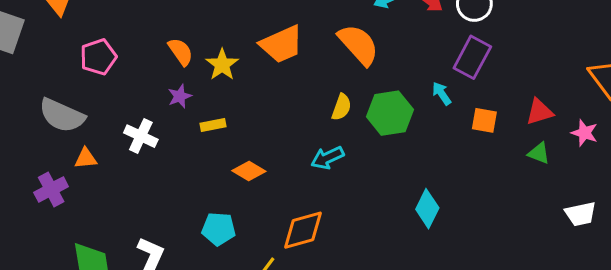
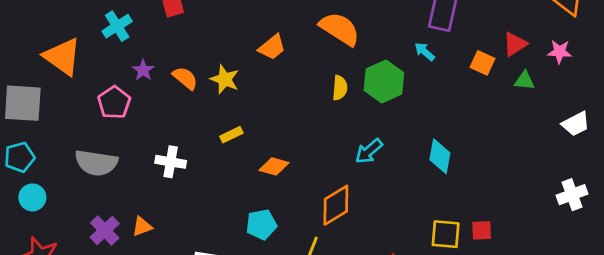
orange trapezoid: (282, 44) -> (272, 47), size x0.7
purple star: (180, 96) -> (143, 70), moved
orange square: (484, 120) -> (482, 63), moved, turned 30
orange triangle: (86, 158) -> (142, 226), moved
cyan arrow: (327, 158) -> (369, 151), moved

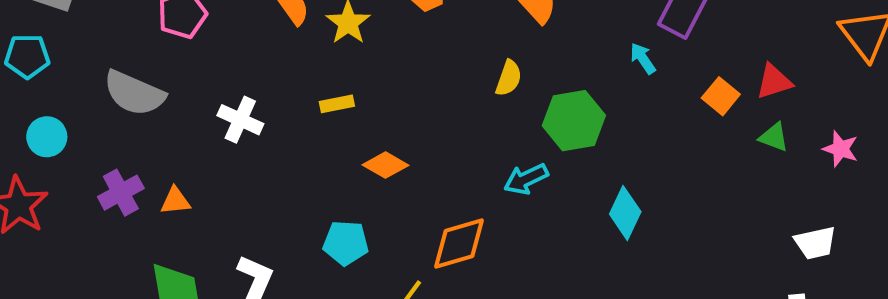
pink star: (560, 52) -> (840, 149), moved
green hexagon: (384, 81) -> (574, 121), moved
white trapezoid: (576, 124) -> (815, 243), moved
cyan circle: (32, 197) -> (47, 137), moved

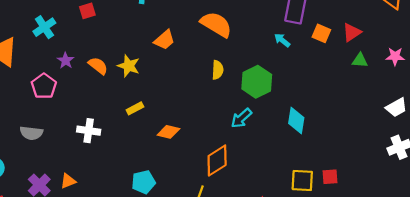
gray semicircle: (134, 93) -> (31, 133), size x0.7
orange square: (721, 96) -> (321, 33), moved
cyan pentagon: (346, 243) -> (143, 182), moved

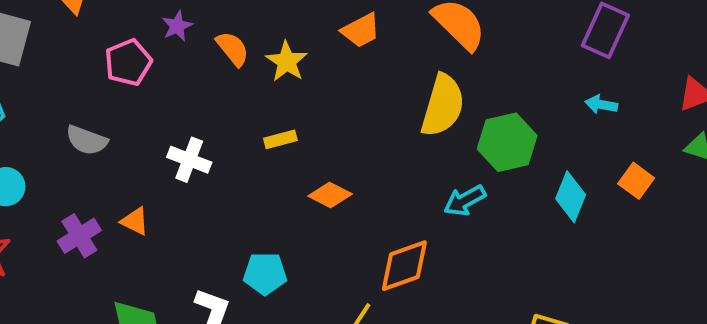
orange square: (321, 33) -> (636, 181), moved
cyan arrow: (282, 40) -> (601, 104), moved, turned -42
yellow semicircle: (218, 70) -> (443, 105), size x1.8
cyan diamond: (296, 121) -> (571, 197), moved
orange triangle: (68, 181) -> (135, 221), moved, turned 35

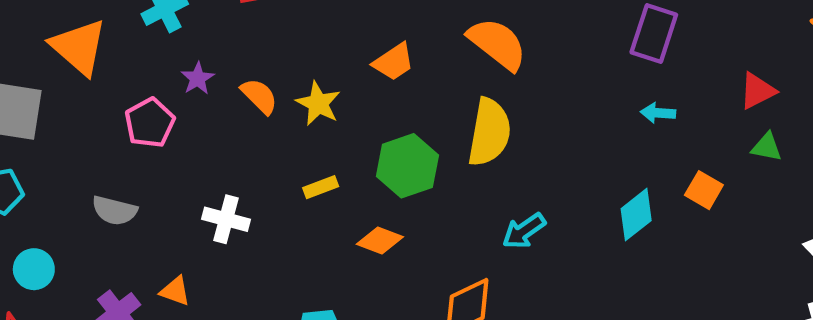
green hexagon: (507, 142) -> (407, 166), moved
cyan diamond: (571, 197) -> (636, 215), turned 36

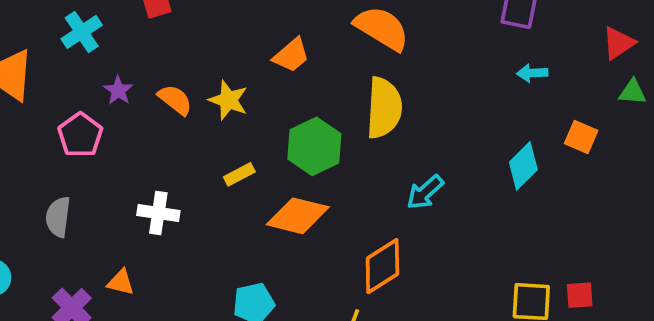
gray semicircle: (115, 210) -> (58, 217), turned 90
orange diamond: (380, 241) -> (298, 216), size x1.5

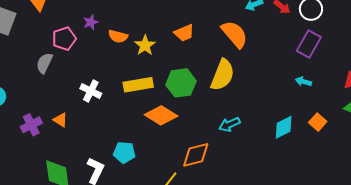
orange semicircle: (175, 100) -> (118, 36), turned 138
yellow rectangle: (239, 174) -> (138, 85), size x1.8
gray semicircle: (58, 217) -> (44, 63), moved

